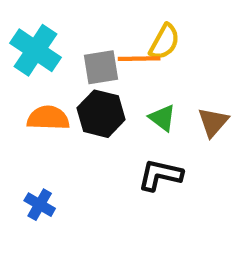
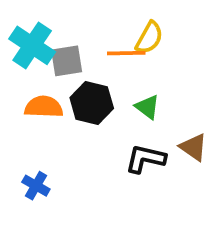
gray square: (101, 67) -> (67, 61), moved
brown triangle: (213, 122) -> (193, 147), moved, turned -36

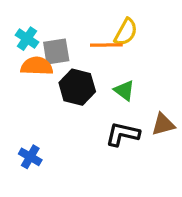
cyan cross: (32, 45) -> (27, 39), size x0.6
orange semicircle: (44, 107) -> (37, 66), moved
brown triangle: (193, 147) -> (163, 124), turned -50

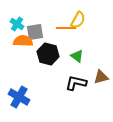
blue cross: (30, 157) -> (19, 97), size x1.5

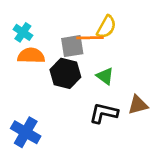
gray square: (35, 32) -> (72, 46), moved

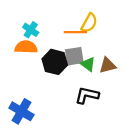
cyan cross: (23, 32) -> (31, 30), moved
gray square: (72, 46) -> (74, 56), moved
brown triangle: (138, 105) -> (108, 65), moved

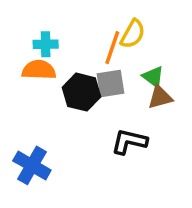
cyan cross: (31, 30) -> (46, 44), turned -35
orange line: (75, 32) -> (112, 48), turned -70
green triangle: (88, 64) -> (153, 77), moved

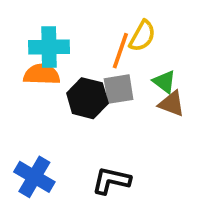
cyan cross: (46, 44) -> (49, 47), size x1.5
brown triangle: (160, 97) -> (172, 104), turned 36
black L-shape: (129, 142) -> (111, 181), moved

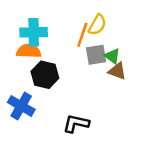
gray square: (119, 89) -> (96, 55), moved
black hexagon: (87, 98) -> (45, 75), moved
blue cross: (34, 177) -> (21, 106), moved

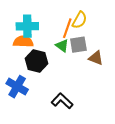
green triangle: (112, 56) -> (62, 46), moved
black L-shape: (76, 123) -> (62, 101), turned 30

